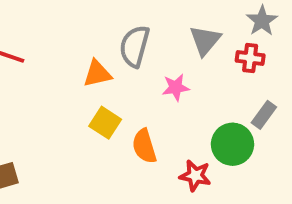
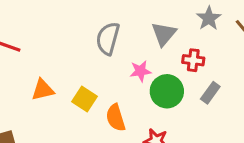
red cross: (250, 58) -> (193, 60), moved
orange triangle: (97, 74) -> (43, 90), moved
green circle: (232, 144) -> (167, 91), moved

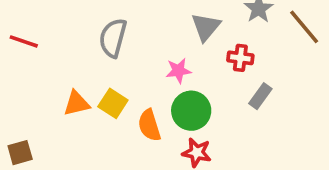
gray semicircle: (108, 38) -> (113, 38), moved
orange triangle: (43, 90) -> (76, 103), moved
green circle: (167, 91) -> (191, 111), moved

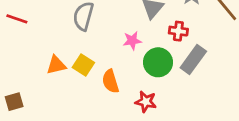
gray rectangle: (260, 96) -> (193, 60), size x1.5
green circle: (191, 111) -> (158, 62), moved

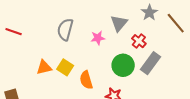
red cross: (178, 31) -> (139, 41), turned 32
pink star: (132, 41) -> (98, 38), moved

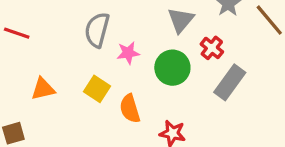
pink star: (98, 38) -> (128, 53), moved
green circle: (123, 65) -> (172, 68), moved
orange triangle: (44, 67) -> (43, 89), moved

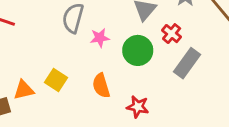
orange triangle: (43, 89) -> (24, 90), moved
yellow square: (97, 89) -> (56, 80), moved

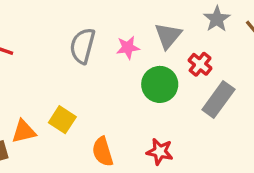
pink star: (100, 38) -> (128, 47), moved
orange semicircle: (101, 86) -> (103, 152), moved

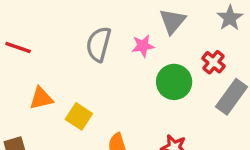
gray triangle: (168, 36) -> (172, 21), moved
orange triangle: (24, 131) -> (41, 98), moved

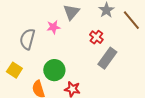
gray semicircle: (99, 44) -> (27, 39), moved
green circle: (174, 82) -> (54, 70), moved

